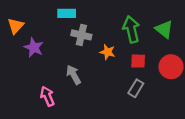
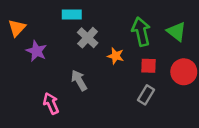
gray cross: (81, 35) -> (88, 38), turned 30

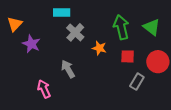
gray rectangle: (146, 95) -> (137, 82), moved

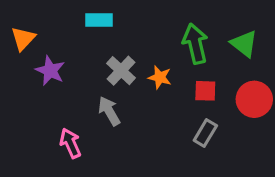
gray cross: (75, 32) -> (121, 71), moved
gray rectangle: (137, 82) -> (205, 133), moved

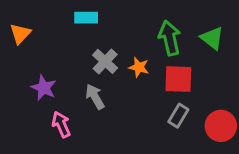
purple star: (50, 71) -> (44, 88), moved
red square: (205, 91) -> (178, 79), size x1.5
red circle: (254, 99) -> (221, 126), moved

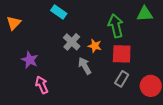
cyan rectangle: (86, 18) -> (59, 12), turned 35
green triangle: (212, 38) -> (145, 14), moved, turned -42
gray arrow: (95, 97) -> (85, 66), moved

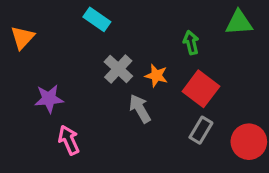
green arrow: (116, 26) -> (191, 43), size x0.6
red square: (122, 54) -> (201, 89), turned 35
purple star: (30, 60) -> (49, 99), turned -30

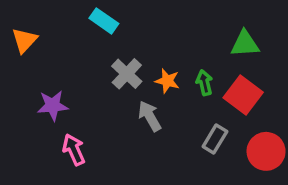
green triangle: (239, 23) -> (245, 44), moved
green arrow: (191, 43) -> (204, 83), moved
red square: (201, 89) -> (243, 95), moved

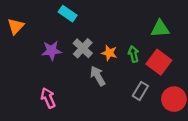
purple star: (53, 106) -> (52, 51), moved

